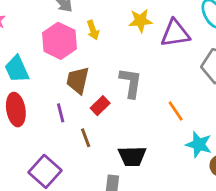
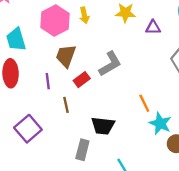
purple triangle: (175, 33) -> (153, 27), size x0.6
gray L-shape: (131, 83) -> (110, 64), turned 44
orange line: (176, 111) -> (144, 103), moved

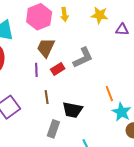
purple line: (48, 81) -> (36, 70), moved
brown line: (66, 105) -> (47, 97), moved

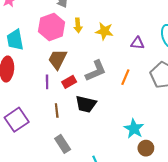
yellow star: (100, 15) -> (104, 31), moved
orange line: (109, 94) -> (125, 77), moved, turned 42
black trapezoid: (72, 110) -> (86, 104), moved
gray rectangle: (53, 129) -> (63, 144), turned -54

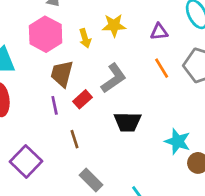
yellow arrow: (78, 25) -> (85, 38), moved
orange line: (125, 77) -> (162, 68), moved, turned -42
black trapezoid: (86, 104) -> (127, 122), moved

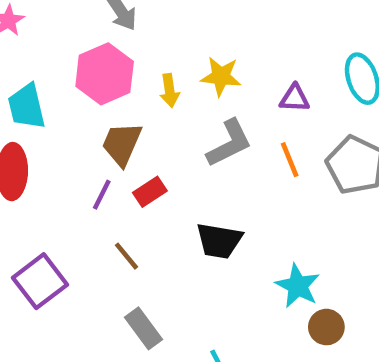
gray L-shape: (114, 78) -> (229, 143), moved
purple line: (55, 105) -> (102, 195), turned 30
brown line: (75, 139) -> (126, 256), turned -30

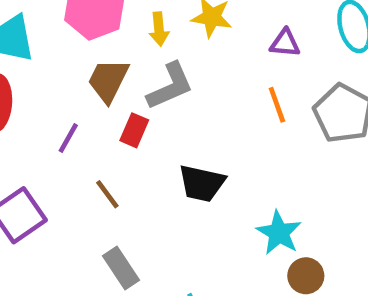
gray L-shape: (229, 143) -> (170, 86), moved
red rectangle: (150, 192) -> (134, 130), turned -36
purple line: (102, 195) -> (68, 138), moved

